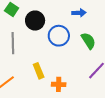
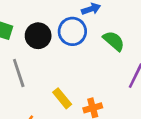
blue circle: (59, 36) -> (72, 31), moved

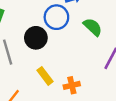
black circle: (38, 36) -> (36, 38), moved

